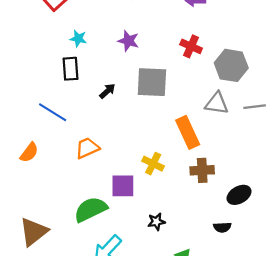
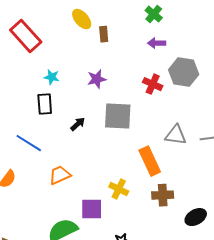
purple star: (129, 41) -> (97, 79), turned -30
gray hexagon: (231, 65) -> (184, 72), moved

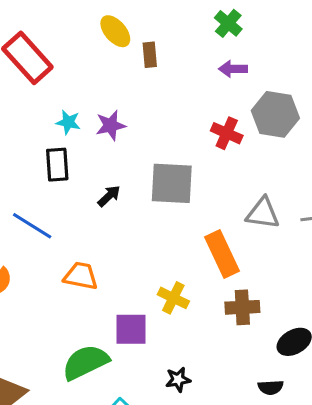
purple star: (97, 79) -> (111, 125), moved
orange trapezoid: (60, 175) -> (81, 276), turned 35

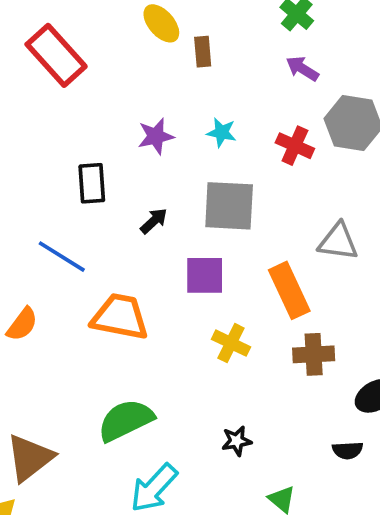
purple arrow: (233, 69) -> (302, 69), turned 32
cyan star: (68, 122) -> (222, 132), moved
orange trapezoid: (81, 276) -> (120, 317), size x1.4
purple square: (131, 329) -> (205, 275), moved

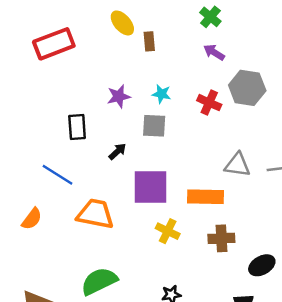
red rectangle: (56, 55) -> (54, 44), turned -69
gray square: (229, 206) -> (154, 126), moved, size x0.7
purple square: (205, 275) -> (150, 187), size x1.4
orange rectangle: (289, 290) -> (206, 197), turned -64

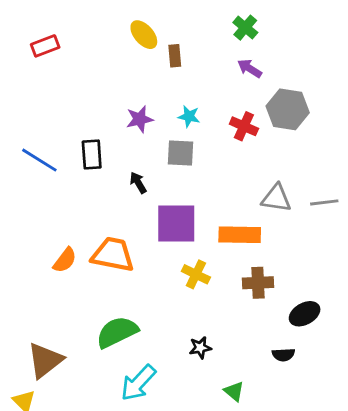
red rectangle: (54, 44) -> (45, 46), moved, size x0.6
black arrow: (117, 151) -> (138, 183), turned -78
blue line: (57, 175) -> (39, 160), moved
orange semicircle: (32, 219) -> (65, 260), moved

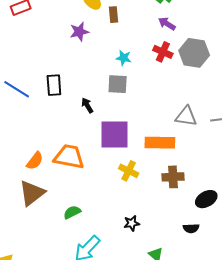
purple star: (140, 119) -> (79, 32), moved
red cross: (244, 126) -> (163, 52), moved
green semicircle: (117, 332) -> (72, 212), size x0.6
brown triangle: (45, 360) -> (32, 193), moved

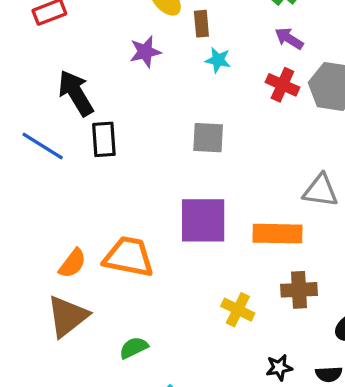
cyan star: (124, 58) -> (218, 60), moved
black arrow: (87, 105) -> (76, 93), moved, size x1.8
yellow cross: (129, 171) -> (238, 310), moved
black star: (132, 223) -> (279, 368), moved

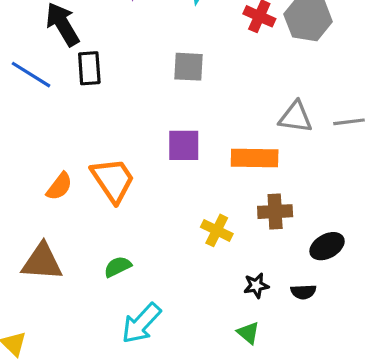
purple square: (203, 220) -> (184, 145), size x0.7
orange trapezoid: (129, 257) -> (113, 180), turned 45
brown triangle: (68, 316) -> (42, 262), moved, turned 42

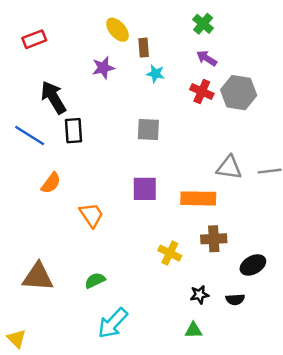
orange trapezoid: (113, 180) -> (91, 215), size x0.7
orange semicircle: (59, 186) -> (51, 183), moved
green triangle: (248, 333) -> (194, 330), turned -42

